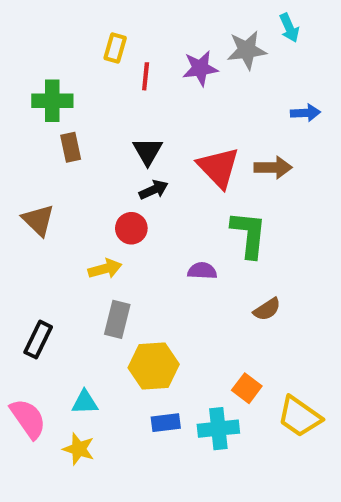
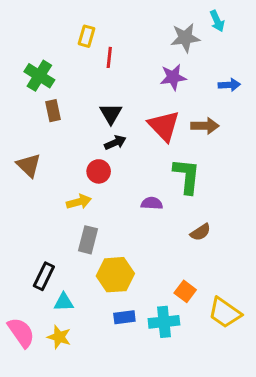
purple star: (200, 68) -> (173, 77), moved
green cross: (52, 101) -> (39, 76), turned 32
black rectangle: (38, 340) -> (44, 276), moved
pink semicircle: (28, 419) -> (21, 332), moved

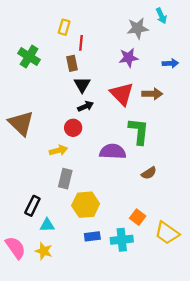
brown rectangle: (53, 111) -> (72, 63), moved
brown triangle: (29, 165) -> (21, 123), size x1.4
purple semicircle: (152, 203) -> (113, 152), size x1.6

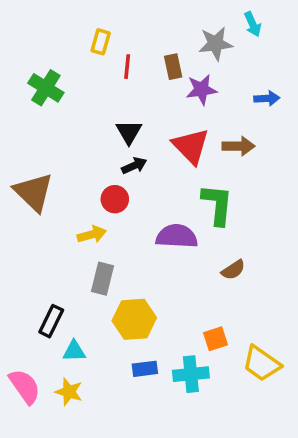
brown rectangle: (72, 63) -> (173, 67), moved
orange square: (138, 217) -> (216, 339), turned 35

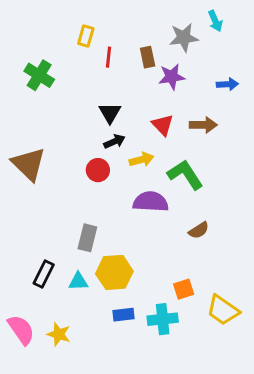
red triangle: (191, 146) -> (163, 125), size x0.7
green L-shape: (217, 204) -> (185, 175), turned -39
yellow arrow: (92, 234) -> (142, 160), moved
cyan triangle: (74, 351) -> (78, 282), moved

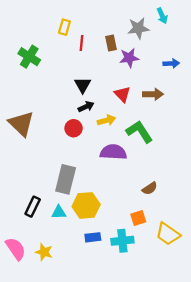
brown semicircle: (199, 230) -> (150, 188), moved
gray rectangle: (87, 238) -> (66, 179), size x1.4

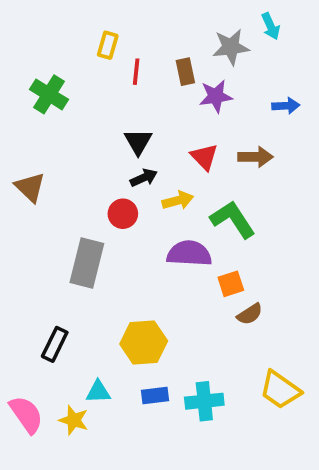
brown triangle: (21, 124) -> (30, 187), moved, size x0.7
gray rectangle: (66, 179) -> (87, 263), moved
cyan triangle: (59, 212) -> (98, 392), moved
orange square: (138, 218) -> (231, 284), moved

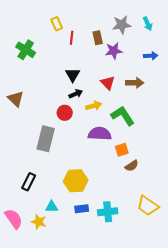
cyan arrow: (271, 26) -> (148, 24), moved
yellow rectangle: (108, 45) -> (57, 24), turned -40

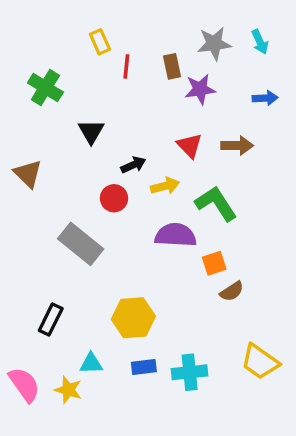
black triangle: (73, 75) -> (91, 131), moved
gray rectangle: (46, 139) -> (81, 244), turned -65

